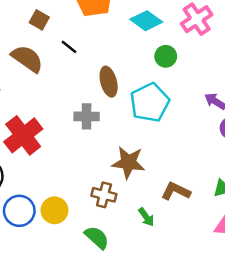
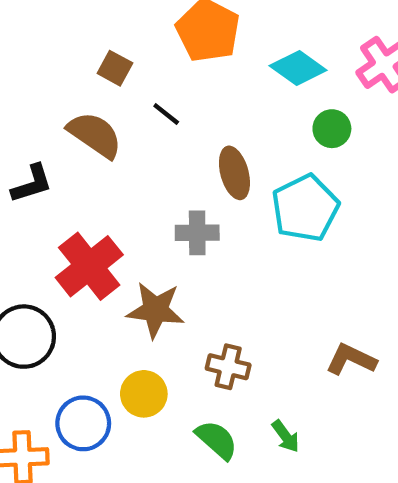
brown star: (128, 163) -> (155, 310), moved
blue circle: (19, 211) -> (83, 423), moved
green arrow: (146, 217) -> (286, 436), moved

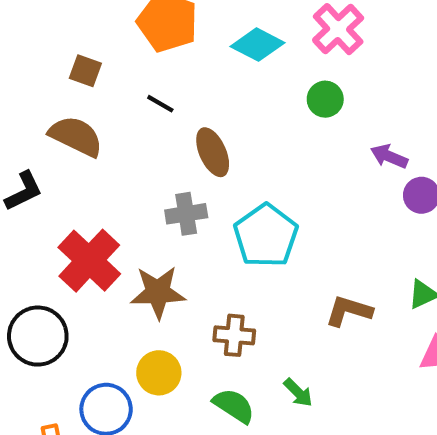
black line: (166, 114) -> (160, 104), moved
green circle: (332, 129) -> (325, 99), moved
cyan pentagon: (305, 208) -> (266, 236), moved

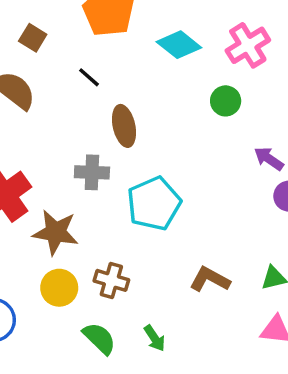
yellow circle: (159, 373) -> (59, 288), moved

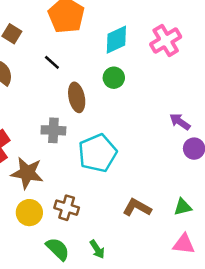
cyan diamond: (179, 45) -> (116, 40), turned -64
green circle: (226, 101) -> (114, 78), moved

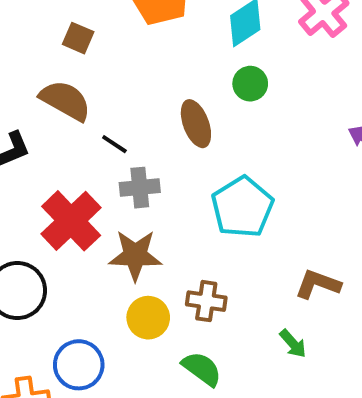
black line: (52, 62) -> (114, 144), moved
gray cross: (53, 130) -> (140, 188), moved
green arrow: (97, 249) -> (293, 344), moved

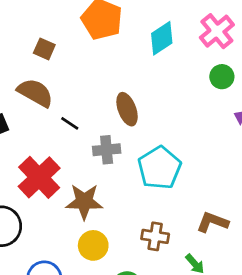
green circle: (250, 84) -> (222, 77), moved
gray cross: (140, 188) -> (107, 150), moved
brown cross: (206, 301) -> (155, 236), moved

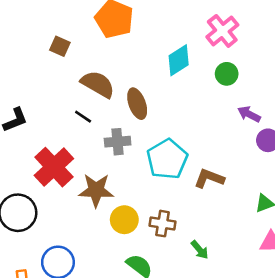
cyan diamond: (162, 38) -> (179, 60), moved
brown semicircle: (35, 93) -> (98, 84), moved
brown L-shape: (212, 222) -> (209, 178), moved
yellow circle: (93, 245) -> (124, 220), moved

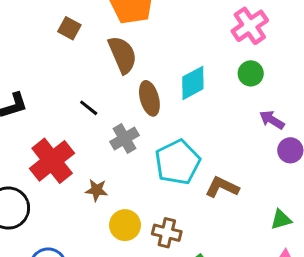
cyan diamond: (179, 60) -> (193, 83), moved
brown semicircle: (98, 84) -> (122, 55), moved, turned 32
gray cross: (118, 142) -> (124, 139), turned -30
brown star: (96, 190) -> (97, 190), size x0.6

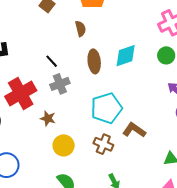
brown semicircle: (122, 55) -> (80, 29), size x0.6
gray cross: (124, 139) -> (60, 84), moved
brown cross: (167, 233) -> (103, 144), moved

